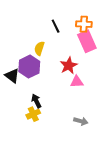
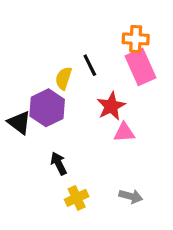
black line: (56, 26) -> (90, 65), moved
yellow cross: (33, 114) -> (77, 198), moved

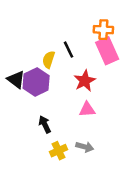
black triangle: (19, 123) -> (16, 80), moved
pink triangle: (124, 132) -> (87, 109), moved
gray arrow: (131, 196) -> (85, 147), moved

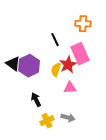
pink rectangle: (107, 51) -> (80, 54), moved
yellow semicircle: (49, 60) -> (56, 70), moved

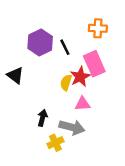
purple hexagon: (29, 66) -> (40, 42), moved
black arrow: (36, 100) -> (42, 118), turned 40
gray arrow: (68, 118) -> (72, 127), moved, size x1.5

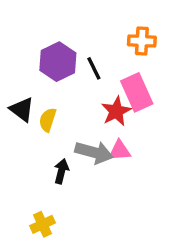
yellow semicircle: (66, 83) -> (48, 120), moved
gray arrow: (72, 127) -> (94, 152), moved
yellow cross: (55, 143) -> (43, 224), moved

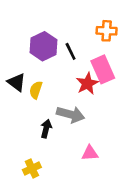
pink triangle: (120, 151) -> (90, 153), moved

